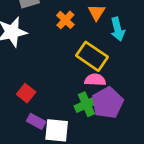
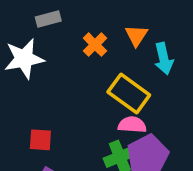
red square: (26, 93) -> (40, 140), turned -36

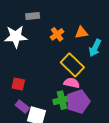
orange triangle: (136, 35) -> (81, 33), turned 40
cyan arrow: (164, 59) -> (95, 48), turned 30

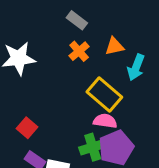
gray rectangle: (33, 16) -> (77, 20), moved, turned 48
red square: (18, 84) -> (27, 128), turned 32

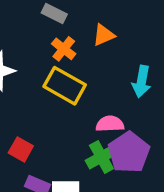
cyan arrow: (136, 67) -> (141, 82), moved
yellow rectangle: (104, 95) -> (65, 86), moved

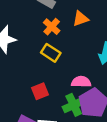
yellow rectangle: (65, 86) -> (51, 53), size x0.7
red square: (21, 149) -> (40, 91), moved, turned 35

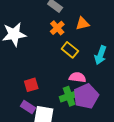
yellow rectangle: (51, 53) -> (70, 50), moved
red square: (40, 91) -> (31, 85), moved

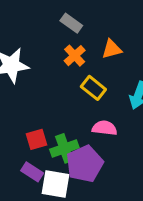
green cross: (69, 96) -> (64, 148), moved
purple pentagon: (86, 96) -> (85, 164), moved

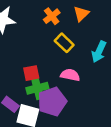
orange triangle: (112, 49) -> (81, 14), turned -35
red square: (37, 139) -> (31, 73), moved

